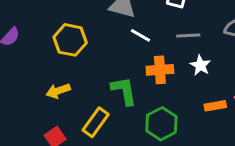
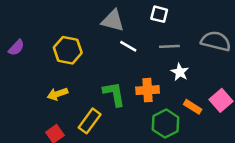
orange cross: (160, 70) -> (148, 90), moved
orange rectangle: (215, 106) -> (193, 107), turned 42
green hexagon: (161, 124) -> (166, 124), moved

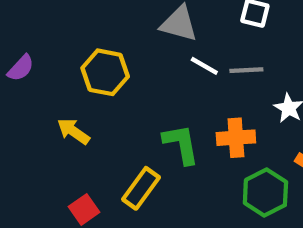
gray line: (169, 46) -> (246, 70), moved
yellow arrow: (57, 94) -> (73, 131), moved, turned 54

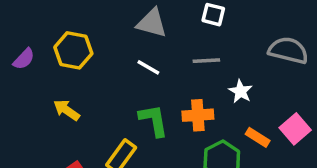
white line: (204, 66) -> (148, 67), moved
yellow hexagon: (105, 72) -> (73, 50), moved

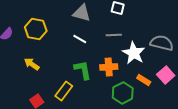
gray semicircle: (288, 50) -> (162, 43), moved
white star: (241, 91) -> (134, 53), size x1.6

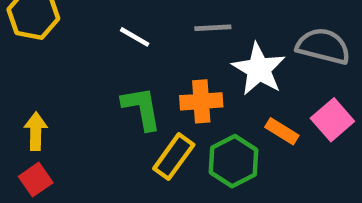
yellow arrow: (32, 64) -> (36, 131), moved, turned 56
yellow rectangle: (64, 91) -> (174, 157), moved

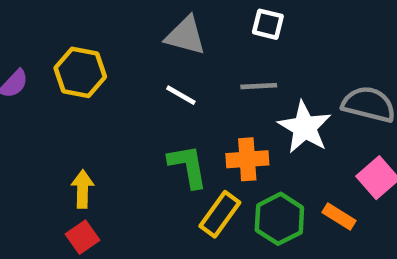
orange rectangle: (282, 131) -> (339, 217), moved

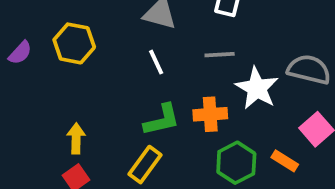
white line: (181, 95) -> (156, 62), turned 35
green L-shape: (188, 166) -> (162, 120), turned 87
yellow rectangle: (220, 214) -> (145, 165), moved

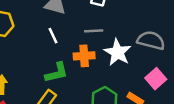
orange cross: (210, 114) -> (84, 56), moved

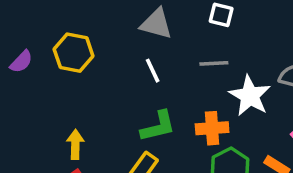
orange cross: (84, 56) -> (212, 128), moved

